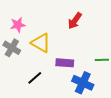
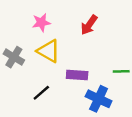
pink star: (18, 25) -> (41, 22), moved

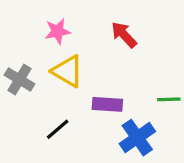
red arrow: (89, 25) -> (124, 35), turned 102
blue cross: (99, 99) -> (137, 138), turned 30

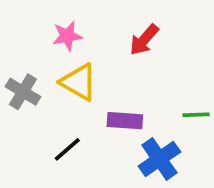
red arrow: (124, 35) -> (144, 40), turned -96

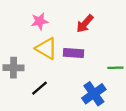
gray cross: (23, 92) -> (14, 68), moved, turned -30
purple rectangle: (125, 121) -> (74, 53), moved

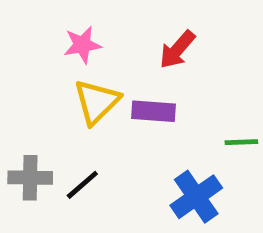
yellow triangle: (46, 48) -> (97, 102), turned 45
gray cross: (14, 68) -> (30, 178), moved

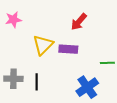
pink star: (82, 45) -> (13, 20), moved
black line: (82, 185) -> (37, 82), turned -49

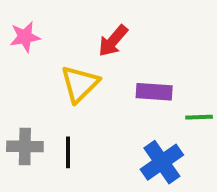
red arrow: (79, 22) -> (113, 41), moved
purple rectangle: (68, 49) -> (154, 92), moved

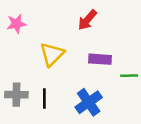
red arrow: (113, 41) -> (87, 20), moved
blue cross: (162, 162) -> (89, 102), moved

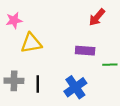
red arrow: (87, 20) -> (97, 17), moved
yellow triangle: (52, 54) -> (31, 43), moved, turned 35

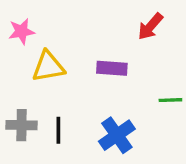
purple rectangle: (85, 51) -> (112, 68), moved

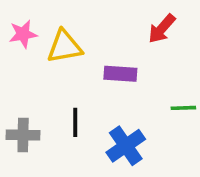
yellow triangle: (48, 67) -> (64, 47), moved
black line: (58, 130) -> (75, 122), moved

